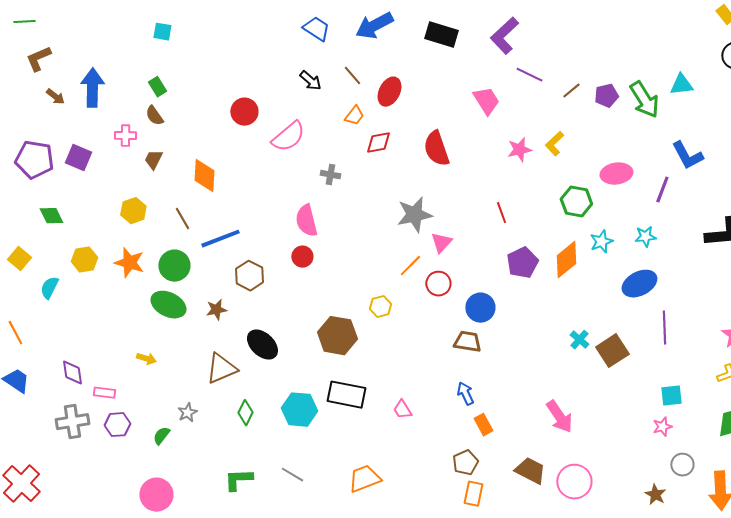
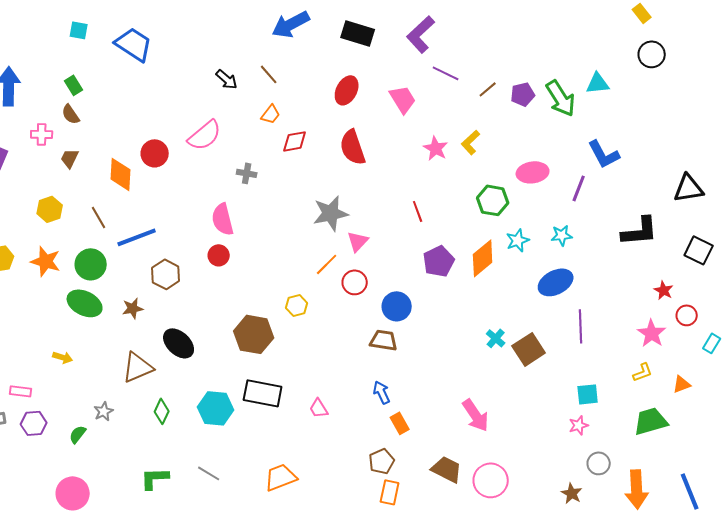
blue trapezoid: (316, 29) -> (134, 44), moved, size x1.4
red ellipse: (389, 92) -> (347, 90), moved
red circle: (244, 112) -> (155, 153), moved
pink star: (519, 150) -> (436, 148), turned -30

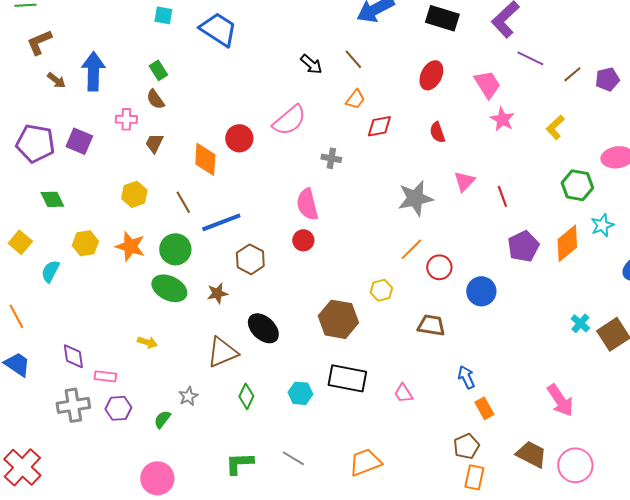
red semicircle: (353, 147) -> (437, 132), size x0.6
pink star: (436, 148) -> (502, 119), moved
pink triangle: (358, 241) -> (464, 181), moved
brown trapezoid: (384, 340) -> (431, 325), moved
cyan hexagon: (216, 408) -> (300, 393), size x0.7

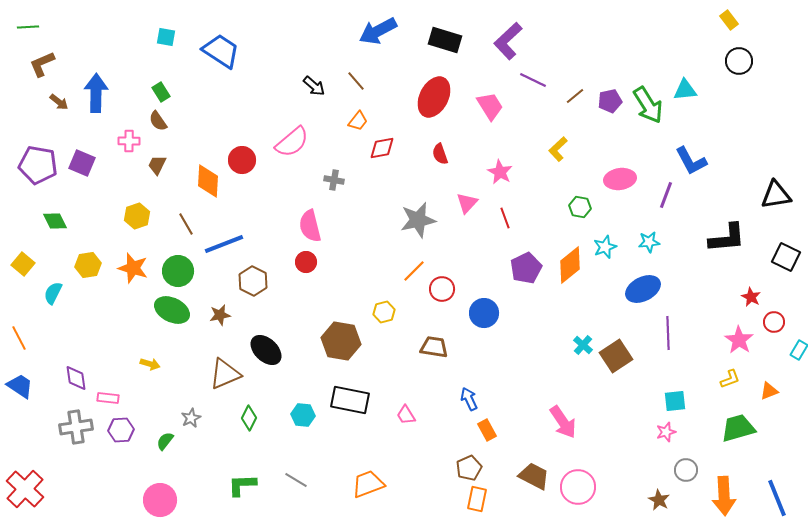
red ellipse: (431, 75) -> (434, 97), size x1.4
pink star: (502, 119) -> (500, 172), moved
green hexagon: (577, 185) -> (580, 207), size x0.7

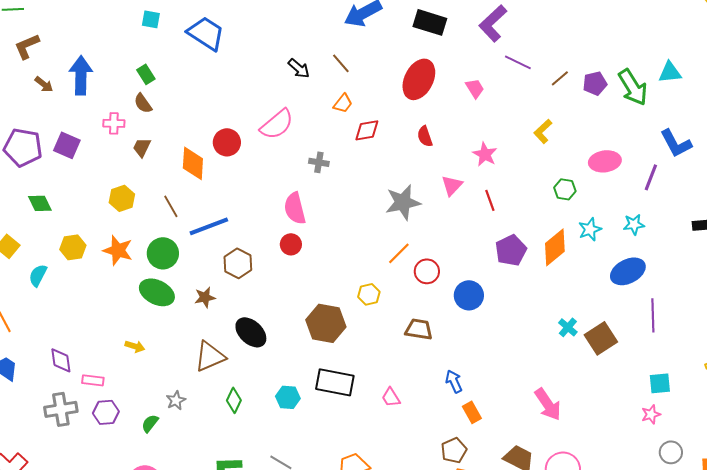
pink trapezoid: (490, 106) -> (475, 88), size x0.7

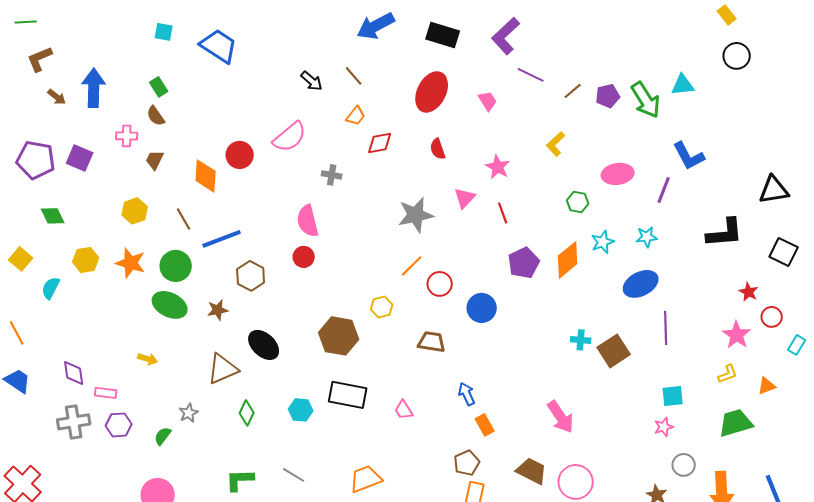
cyan cross: (568, 327) -> (581, 340), turned -36

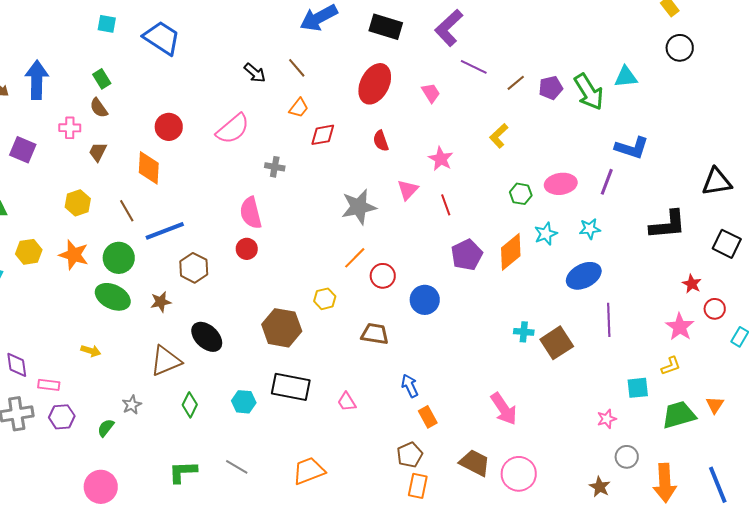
red circle: (240, 155) -> (169, 127), moved
blue L-shape: (689, 156) -> (632, 148), turned -44
pink ellipse: (618, 174) -> (561, 184), moved
orange triangle: (767, 386) -> (715, 405), moved, turned -36
cyan square: (673, 396) -> (638, 388), moved

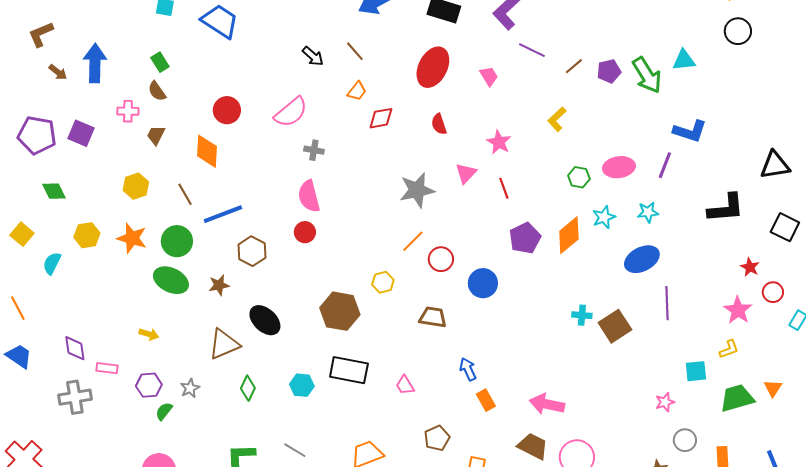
gray cross: (275, 167) -> (314, 150), moved
pink arrow: (504, 409) -> (547, 404), moved, turned 136
purple hexagon: (62, 417) -> (149, 385), moved
brown pentagon: (410, 455) -> (437, 438), moved

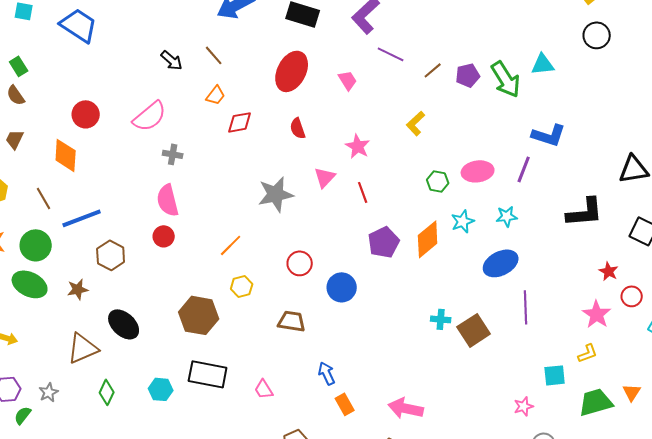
orange line: (413, 241) -> (231, 245), moved

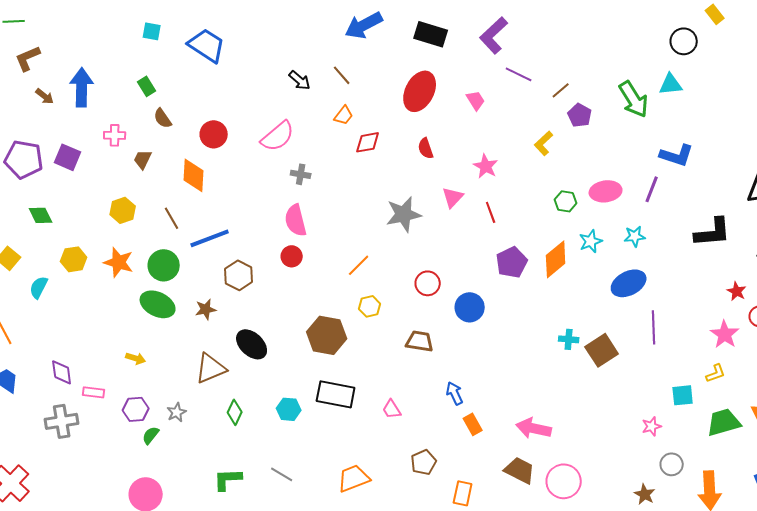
black circle: (597, 35) -> (684, 41), moved
purple pentagon: (468, 75) -> (580, 115), moved, turned -30
brown semicircle: (16, 95) -> (163, 118), moved

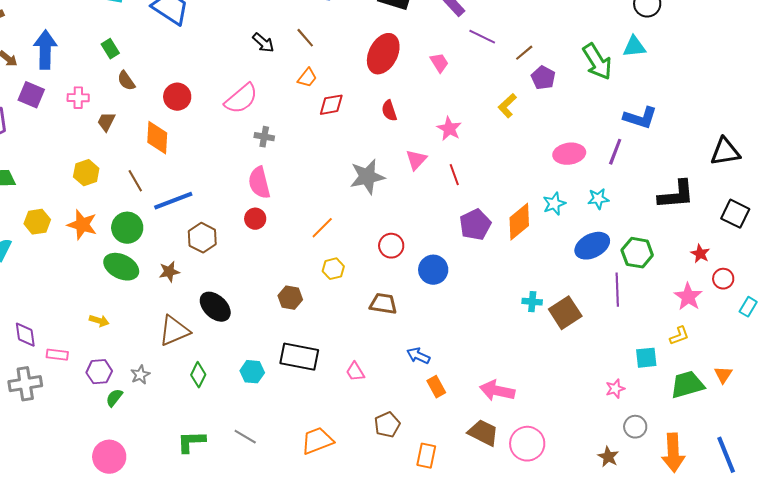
purple square: (68, 157) -> (31, 95), moved
green hexagon: (566, 201) -> (637, 253), moved, size x1.4
brown hexagon: (327, 335) -> (290, 298), size x0.6
blue arrow: (455, 393) -> (418, 356), turned -40

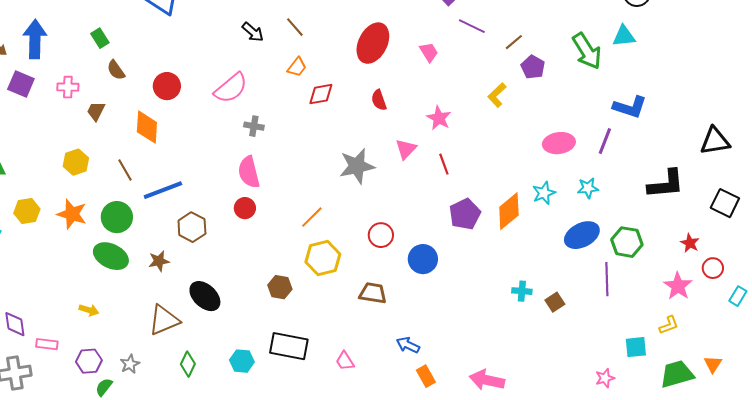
yellow hexagon: (333, 269) -> (323, 258), size x1.6
brown square: (565, 313) -> (555, 302), size x0.6

